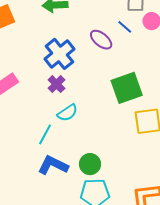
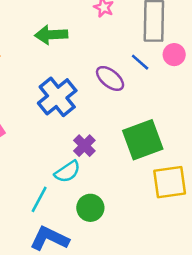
purple cross: (56, 84) -> (84, 146), moved
green circle: (90, 164) -> (90, 208), moved

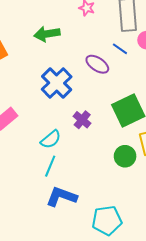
cyan semicircle: (67, 172) -> (51, 139), moved
green circle: (90, 208) -> (125, 156), moved

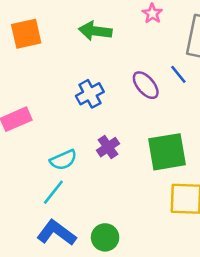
blue cross: (57, 83) -> (90, 94), size x0.7
green circle: (125, 156) -> (105, 237), moved

